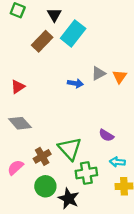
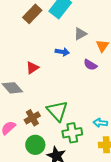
gray triangle: (99, 73) -> (80, 34), moved
red triangle: (18, 87) -> (32, 68), moved
purple semicircle: (106, 135) -> (90, 65), moved

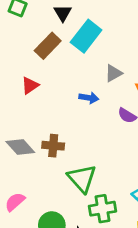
red triangle: (32, 68) -> (30, 85), moved
brown cross: (32, 118) -> (53, 146), moved, turned 35

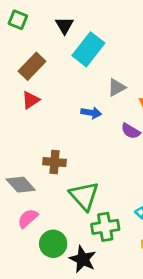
brown rectangle: (48, 46) -> (32, 66), moved
gray diamond: (20, 147) -> (21, 185), moved
pink semicircle: (15, 202) -> (28, 218), moved

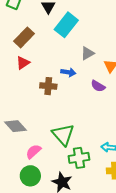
brown cross: (55, 162) -> (48, 86), moved
pink semicircle: (28, 218) -> (34, 152), moved
green circle: (53, 244) -> (30, 176), moved

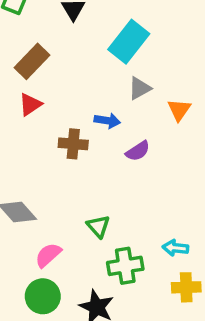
cyan rectangle: (66, 25) -> (129, 42), moved
purple semicircle: (98, 86) -> (138, 151), moved, turned -64
green triangle: (63, 135) -> (98, 226), size x0.6

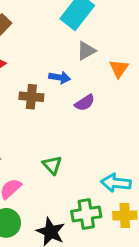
cyan arrow: (175, 248) -> (116, 183), size x1.4
green cross: (125, 266) -> (86, 214), moved

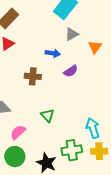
brown cross: (31, 97) -> (33, 76), moved
cyan arrow: (116, 183) -> (93, 128), turned 66

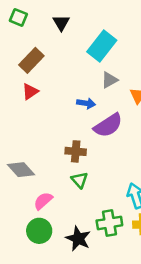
purple semicircle: (71, 71) -> (108, 125), size x1.6
brown cross: (33, 76) -> (76, 151), moved

